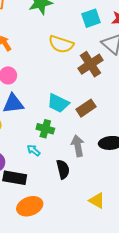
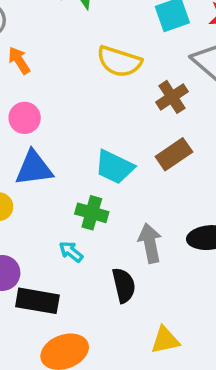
brown cross: (90, 64) -> (172, 97), size x0.7
brown rectangle: (86, 108) -> (174, 154), moved
yellow triangle: (97, 200) -> (165, 340), moved, turned -42

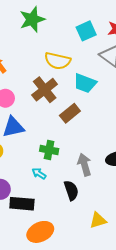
brown cross: (172, 97) -> (45, 90), moved, size x1.4
brown rectangle: (174, 154) -> (70, 113), moved
cyan trapezoid: (115, 167) -> (85, 83), moved

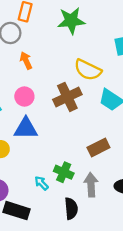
brown rectangle: (70, 113) -> (98, 147), moved
green cross: (49, 150) -> (64, 172), moved

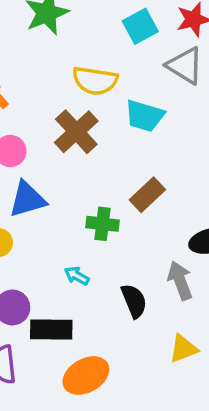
green cross: (64, 172) -> (103, 224), moved
gray arrow: (91, 185) -> (180, 281), moved

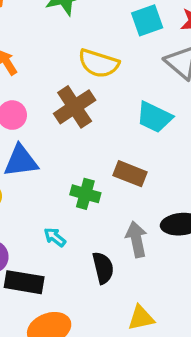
cyan trapezoid: (145, 116) -> (154, 117), moved
brown rectangle: (147, 195) -> (130, 174), turned 56
gray arrow: (180, 281) -> (136, 239), moved

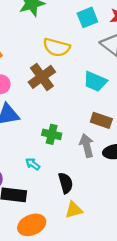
brown rectangle: (130, 174) -> (101, 120), moved
gray arrow: (136, 239) -> (87, 146), moved
yellow triangle: (141, 318) -> (74, 210), moved

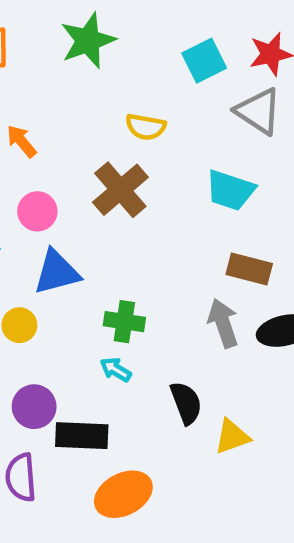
yellow semicircle: (57, 47) -> (146, 127), size x0.7
green cross: (52, 134) -> (124, 322), moved
yellow triangle: (74, 210) -> (232, 437), moved

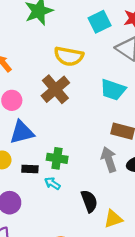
yellow semicircle: (146, 127) -> (69, 56), size x1.4
black rectangle: (82, 436) -> (30, 169), moved, size x0.6

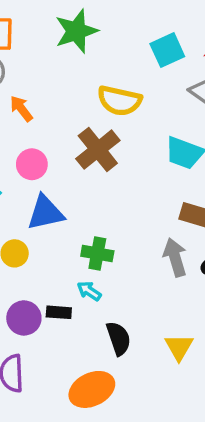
black rectangle: (30, 169) -> (59, 312), moved
black semicircle: (89, 201) -> (119, 338), moved
yellow triangle: (113, 219) -> (179, 347), turned -42

